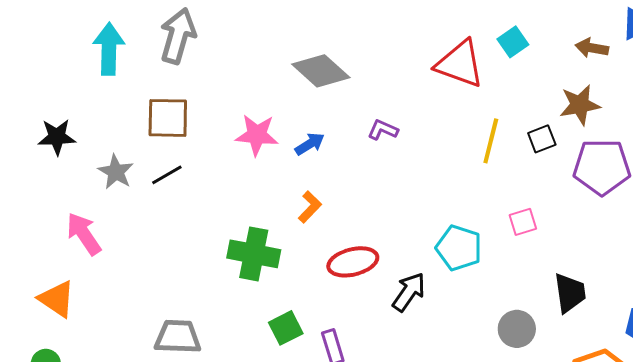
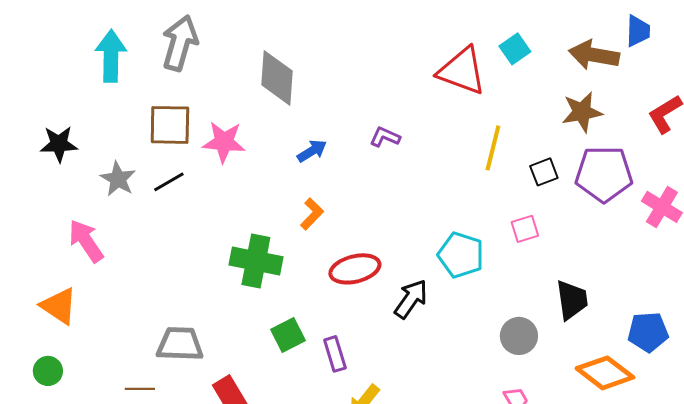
brown arrow: (592, 48) -> (594, 55), size x1.5
gray diamond: (321, 71) -> (277, 78), moved, turned 52
pink star: (257, 135) -> (224, 142), moved
black square: (542, 139) -> (544, 172), moved

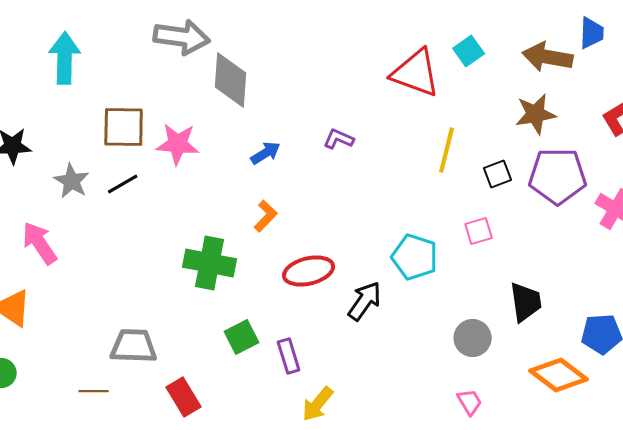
gray arrow: (180, 43) -> (182, 37), moved, turned 82

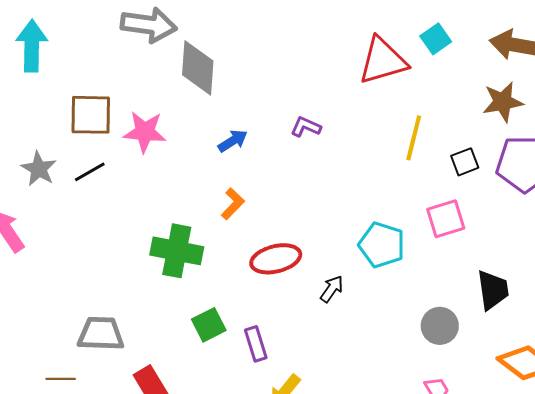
red triangle: (416, 73) -> (383, 61), turned -36
pink square: (479, 231) -> (446, 219), size x1.4
black arrow: (365, 301) -> (332, 289), size x0.7

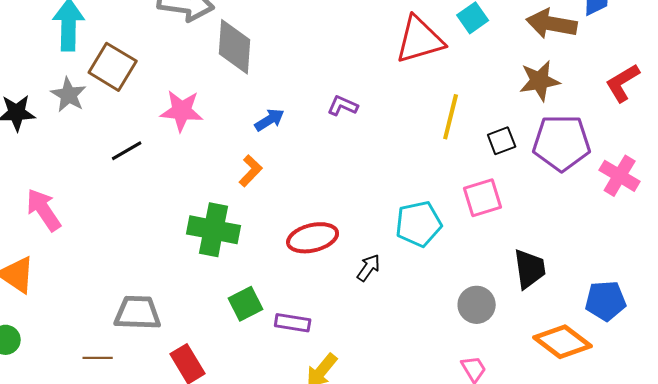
brown square: (91, 115) -> (113, 67), moved, turned 30
gray star: (39, 169) -> (69, 95), moved
orange L-shape: (233, 204) -> (251, 171), moved
cyan pentagon: (382, 245) -> (419, 224), turned -30
purple rectangle: (256, 344) -> (293, 323), turned -64

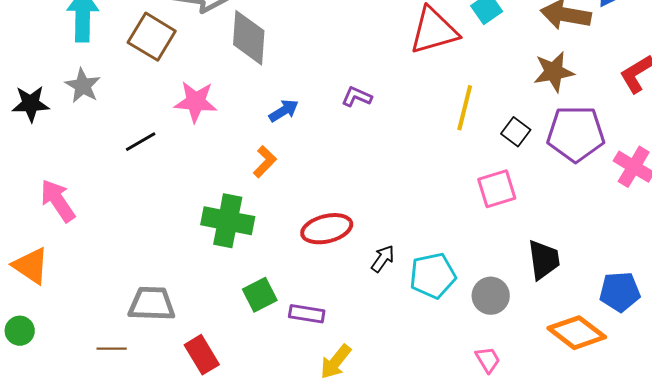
brown square: (113, 67) -> (152, 37), moved
black square: (502, 141) -> (516, 132), turned -32
cyan pentagon: (419, 224) -> (433, 276), moved

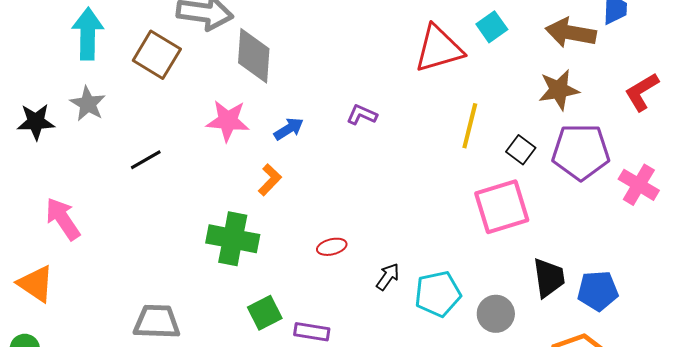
pink star: (196, 102) -> (228, 121), moved
pink square: (497, 189) -> (502, 207), size x1.4
red ellipse: (327, 229) -> (332, 247), size x0.6
blue pentagon: (620, 292) -> (598, 291), moved

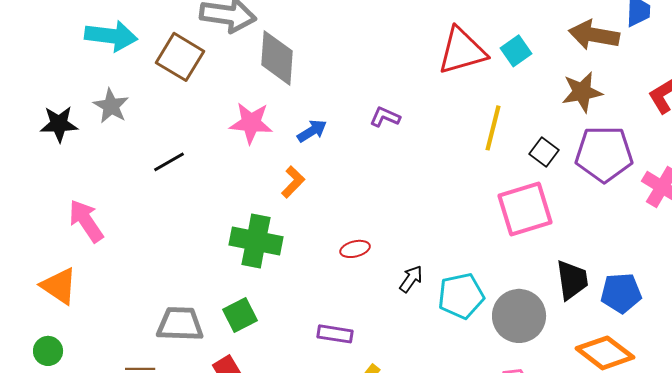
cyan square: (492, 27) -> (516, 51), moved
cyan arrow: (88, 34) -> (111, 36), turned 96
green square: (265, 313) -> (240, 315), moved
gray circle: (496, 314) -> (519, 316), size x1.4

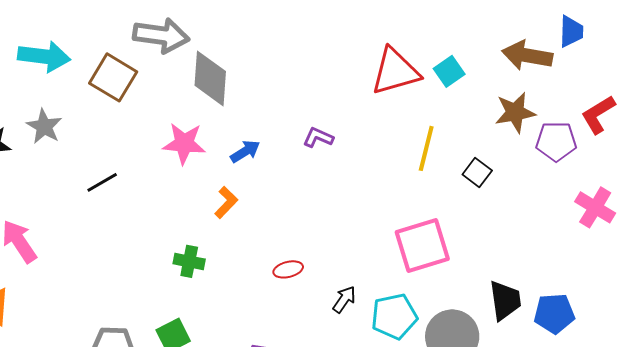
purple pentagon: (604, 154) -> (556, 141), moved, size x0.7
pink square: (525, 209) -> (422, 245), moved
green cross: (256, 241) -> (189, 261), size x0.6

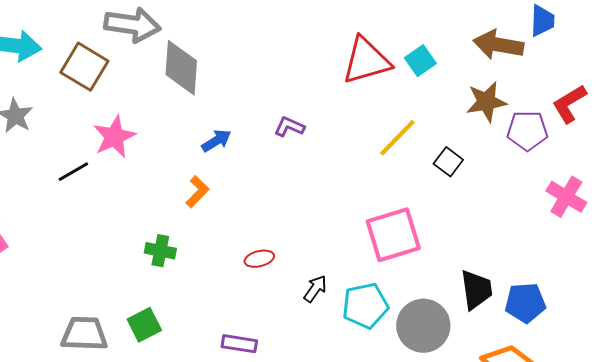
pink star: (184, 143) -> (114, 137), moved, turned -30
yellow line: (426, 148) -> (397, 138), turned 30

